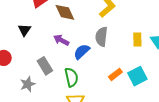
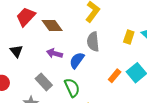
yellow rectangle: (137, 40) -> (129, 37), turned 32

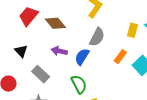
gray semicircle: (93, 42) -> (97, 37), turned -144
orange rectangle: (115, 76) -> (120, 57), moved
gray rectangle: (44, 82) -> (41, 74), moved

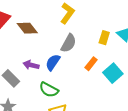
purple arrow: (59, 51) -> (31, 65), moved
green semicircle: (79, 84) -> (49, 90), turned 144

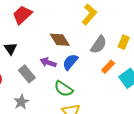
brown diamond: (27, 28) -> (60, 40), moved
gray semicircle: (69, 43) -> (99, 45), moved

